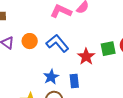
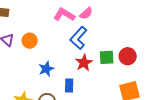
blue L-shape: (57, 43) -> (78, 38), moved, turned -105
blue star: (51, 77) -> (46, 69), moved

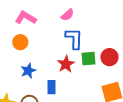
pink L-shape: (64, 15) -> (26, 18), moved
blue L-shape: (78, 38) -> (74, 38), moved, turned 140
orange circle: (30, 41) -> (20, 42), moved

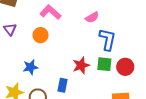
blue L-shape: (74, 38) -> (107, 39), moved
blue star: (28, 71) -> (30, 67), moved

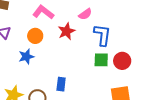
red star: (81, 65) -> (66, 31), moved
blue star: (30, 67) -> (26, 57), moved

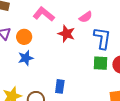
red star: (66, 31) -> (66, 34), turned -30
orange circle: (35, 36) -> (24, 37), moved

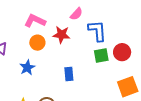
orange circle: (24, 37) -> (37, 43), moved
blue rectangle: (60, 86) -> (69, 74), moved

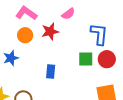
blue L-shape: (97, 31) -> (99, 34), moved
red star: (61, 35) -> (50, 32), turned -30

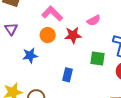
green square: (86, 59) -> (97, 58), moved

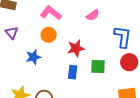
red star: (73, 35) -> (76, 48), moved
green square: (97, 58) -> (98, 66), moved

